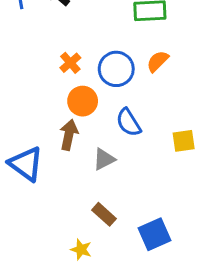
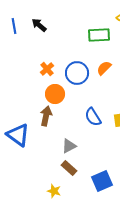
blue semicircle: (128, 122) -> (93, 117), moved
gray triangle: (104, 159) -> (69, 146), moved

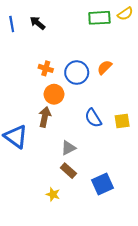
green rectangle: (99, 35) -> (99, 18), moved
orange cross: (47, 69) -> (46, 68), turned -32

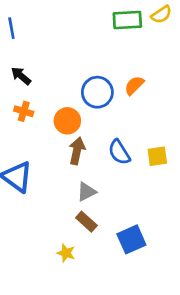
black arrow: (37, 23) -> (21, 76), moved
orange cross: (46, 68) -> (24, 111), moved
brown arrow: (45, 117) -> (77, 151), moved

